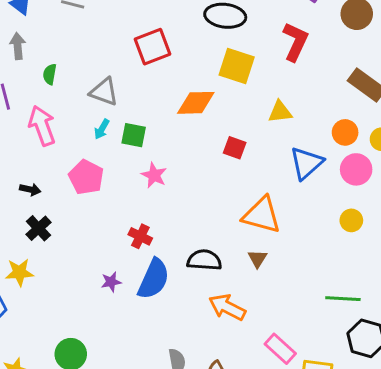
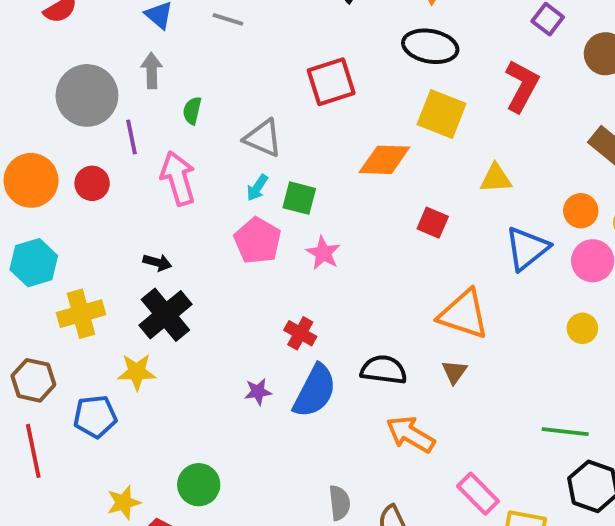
pink pentagon: (86, 177) -> (258, 241), moved
black cross: (38, 228) -> (165, 315), size x1.5

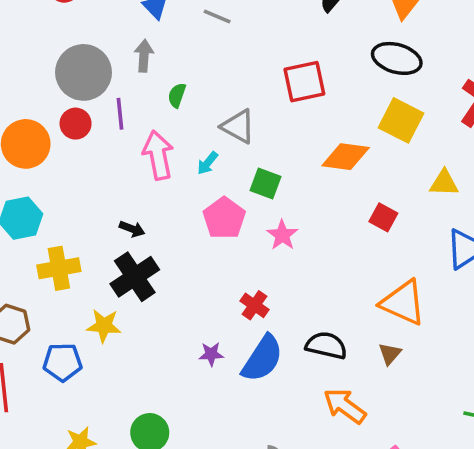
red circle: (92, 183) -> (76, 124), moved
cyan arrow: (257, 188) -> (207, 163), moved

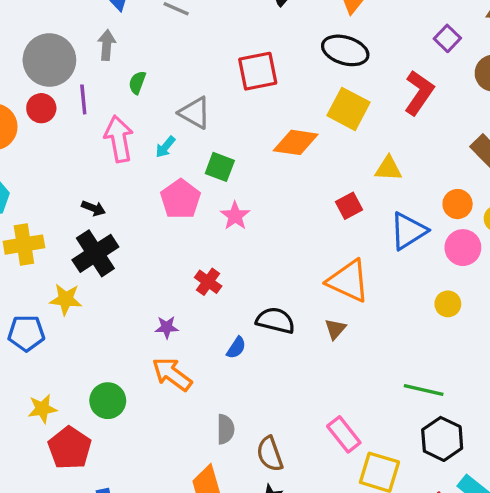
red square: (383, 217) -> (349, 206), moved, turned 32
blue semicircle: (262, 359) -> (236, 348), moved, size x0.5
orange arrow: (345, 406) -> (172, 374), moved

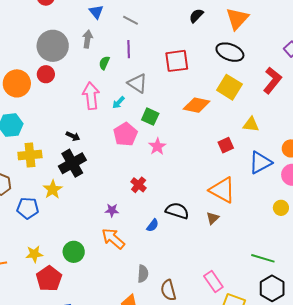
purple line: (83, 99) -> (129, 49), moved
yellow star: (66, 299) -> (53, 189), turned 30

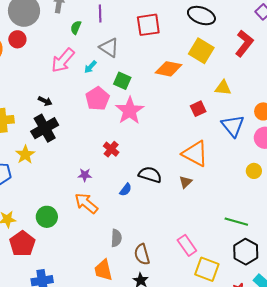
pink arrow: (91, 96) -> (63, 60), turned -132
pink star: (157, 146) -> (130, 111), size x1.6
blue triangle: (260, 163) -> (233, 126), turned -40

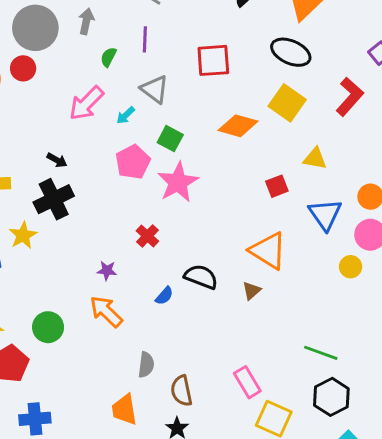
yellow circle: (254, 171) -> (351, 267), moved

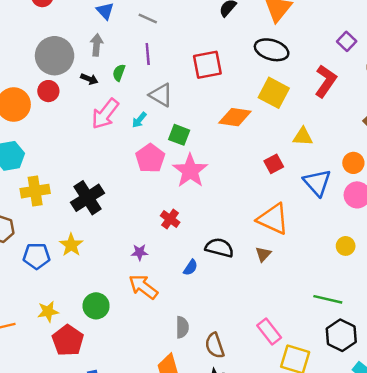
black arrow: (57, 160) -> (89, 79), moved
yellow star: (23, 235) -> (71, 245), moved
yellow circle: (351, 267) -> (346, 246), moved

